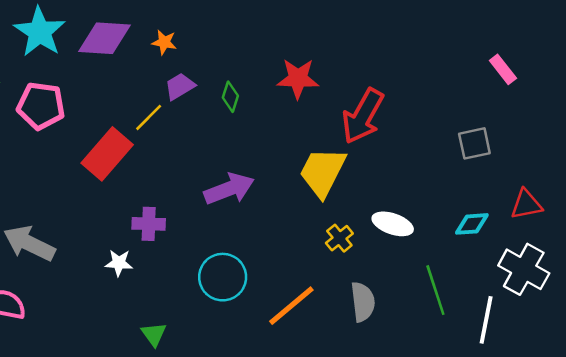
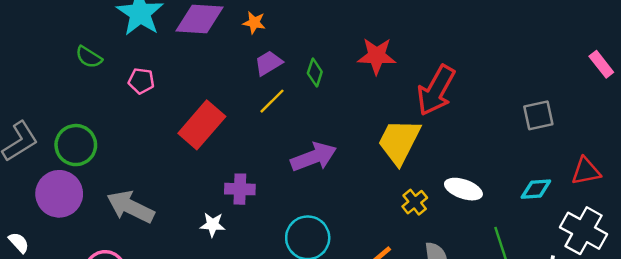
pink rectangle: (503, 69) -> (601, 64), moved
pink pentagon: (41, 106) -> (141, 81), size x0.6
yellow line: (149, 117) -> (272, 101), moved

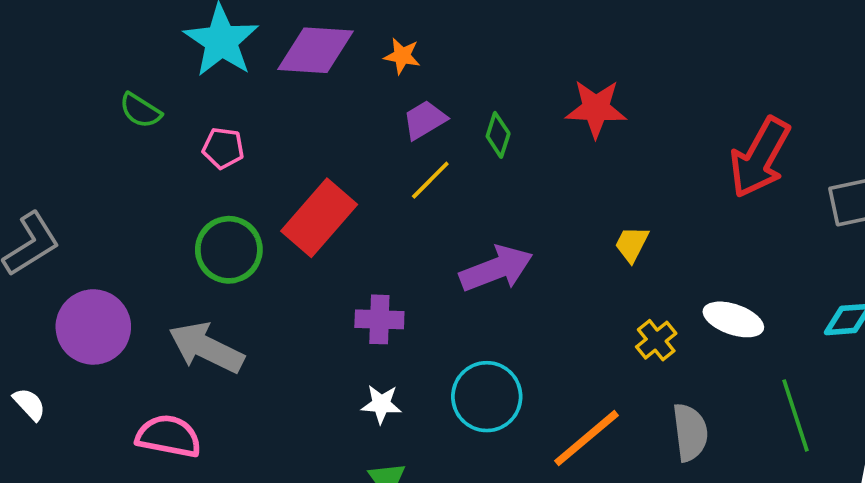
red arrow: (436, 90) -> (760, 158), moved
yellow trapezoid: (399, 141) -> (632, 244), size x0.5
green circle: (76, 145) -> (229, 250), moved
white star: (213, 225) -> (381, 404), moved

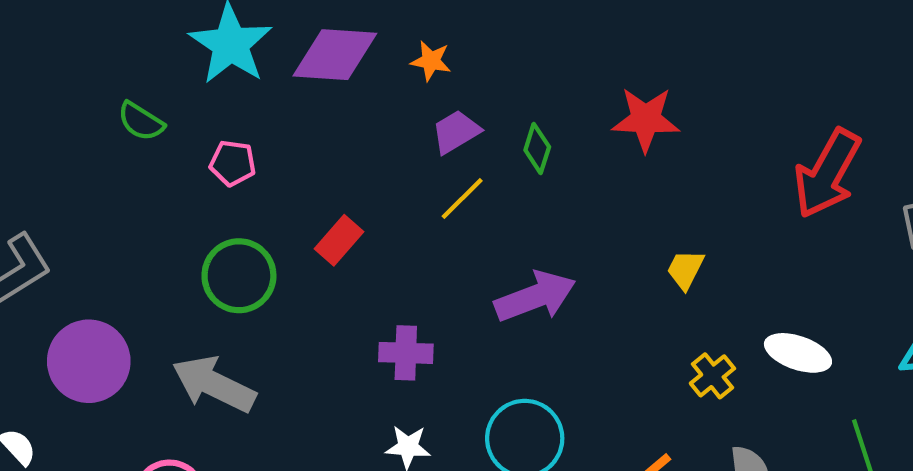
red rectangle: (319, 218) -> (339, 240), size x0.6

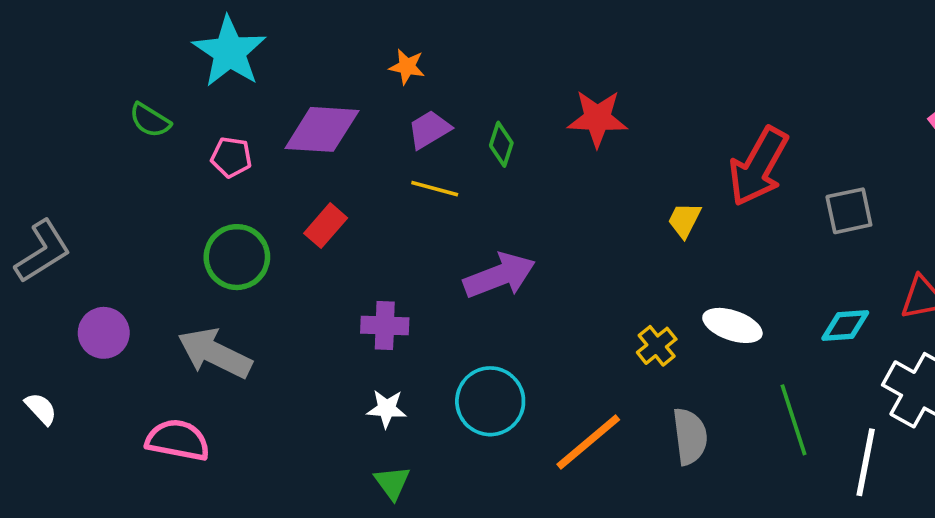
purple diamond: (335, 55) -> (322, 129), moved
yellow line: (462, 199) -> (435, 189), turned 60
yellow trapezoid: (685, 269) -> (684, 220), moved
purple circle: (89, 361) -> (104, 333), size x0.7

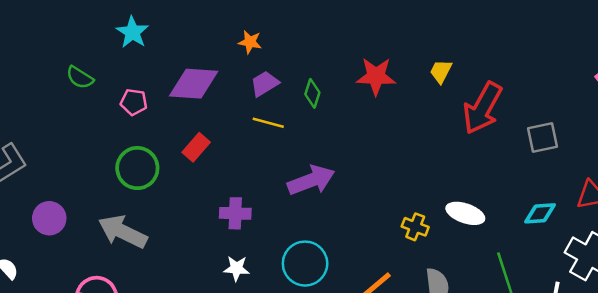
cyan star: (229, 52) -> (132, 32), size x0.7
yellow trapezoid: (684, 220) -> (441, 71), moved
yellow cross: (657, 346) -> (415, 227), turned -30

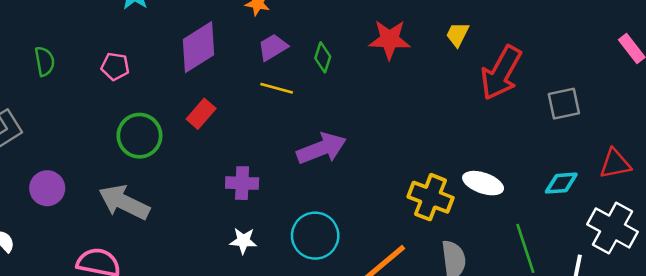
green semicircle: (80, 77) -> (45, 61), moved, turned -132
purple diamond: (194, 84) -> (198, 47), turned -36
pink pentagon: (134, 102) -> (115, 66), moved
yellow cross: (415, 227) -> (431, 197), size x1.6

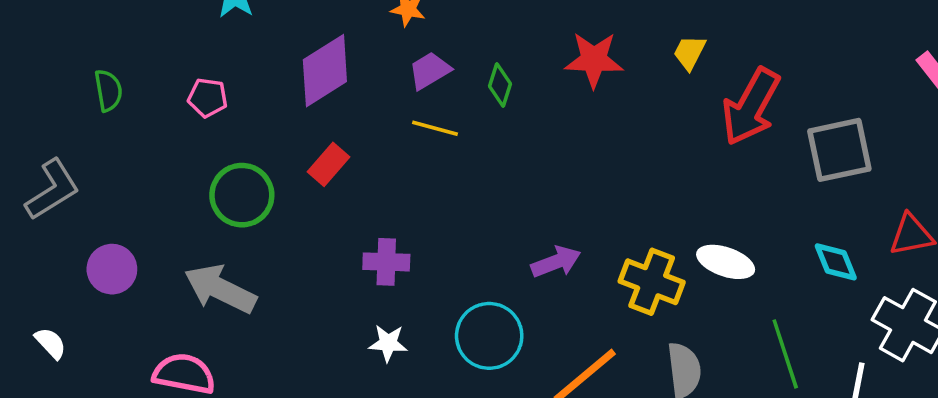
gray square: (564, 104) -> (839, 150), size x1.4
purple arrow: (322, 148) -> (556, 262), moved, size x0.7
cyan diamond: (561, 183) -> (836, 262), turned 72

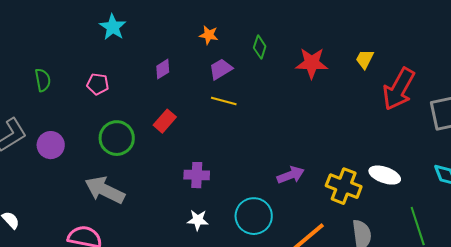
purple diamond: (325, 71) -> (163, 69), size x0.5
green diamond: (500, 85) -> (260, 47), moved
purple circle: (112, 269) -> (51, 145), moved

